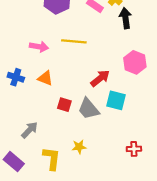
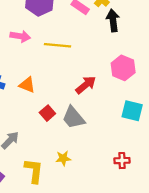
pink arrow: (39, 47) -> (20, 36), moved
cyan square: (116, 100) -> (132, 111), moved
red square: (64, 105) -> (47, 113), turned 32

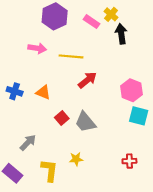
pink hexagon: (123, 68) -> (131, 90), moved
red arrow: (86, 85) -> (87, 80), moved

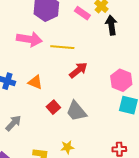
pink arrow: (37, 48) -> (29, 39), size x1.4
gray arrow: (28, 143) -> (13, 123), moved

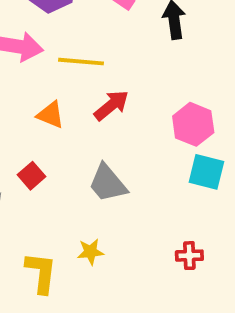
orange triangle: (35, 82) -> (51, 115), moved
red square: (53, 107) -> (32, 176), moved

